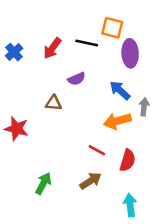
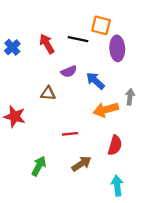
red arrow: (52, 48) -> (47, 44), turned 114
blue arrow: (120, 90) -> (95, 81), moved
red line: (97, 150) -> (70, 134), moved, turned -35

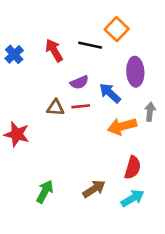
orange square: (101, 25) -> (117, 29), turned 30
purple ellipse: (117, 48) -> (135, 72), moved
red line: (70, 134) -> (81, 106), moved
cyan arrow: (117, 186) -> (133, 198), moved, turned 66

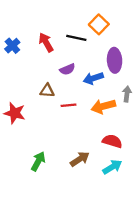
blue arrow: (110, 93) -> (93, 78), turned -60
red line: (81, 106) -> (68, 105), moved
red semicircle: (133, 168) -> (112, 141), turned -90

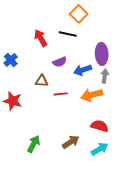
orange square: (99, 24) -> (79, 14), moved
blue cross: (12, 46) -> (11, 60), moved
gray arrow: (127, 94) -> (105, 76), moved

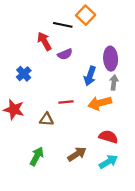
black line: (68, 34) -> (63, 25), moved
blue cross: (11, 60) -> (24, 74), moved
purple semicircle: (60, 62) -> (65, 54), moved
blue arrow: (83, 70) -> (90, 76), turned -54
brown triangle: (42, 81) -> (46, 119), moved

